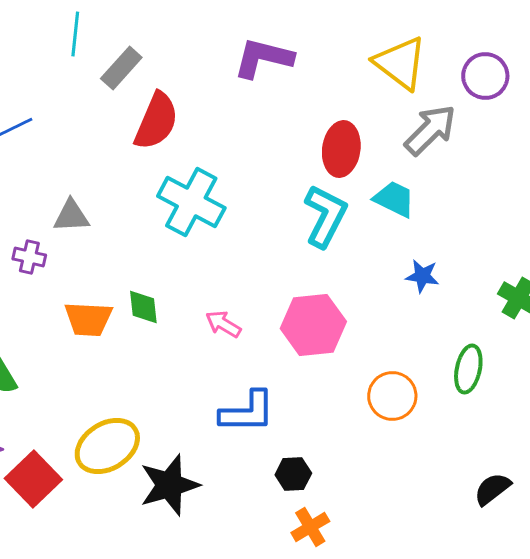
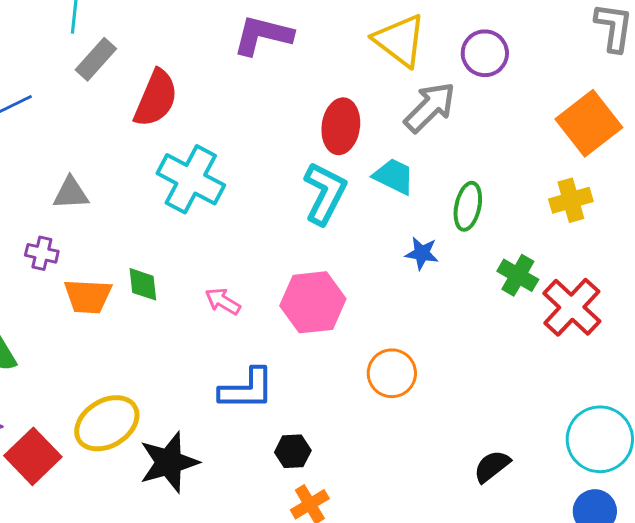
gray rectangle: (121, 68) -> (96, 59), moved
purple cross: (29, 257) -> (42, 253), moved
green ellipse: (468, 369) -> (468, 206), moved

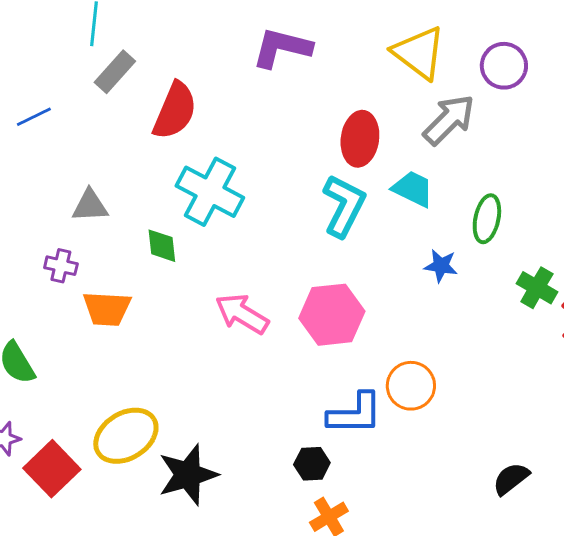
green diamond: (143, 284) -> (162, 246), moved
pink arrow: (223, 301) -> (242, 314), size x1.5
blue L-shape: (247, 389) -> (355, 414), moved

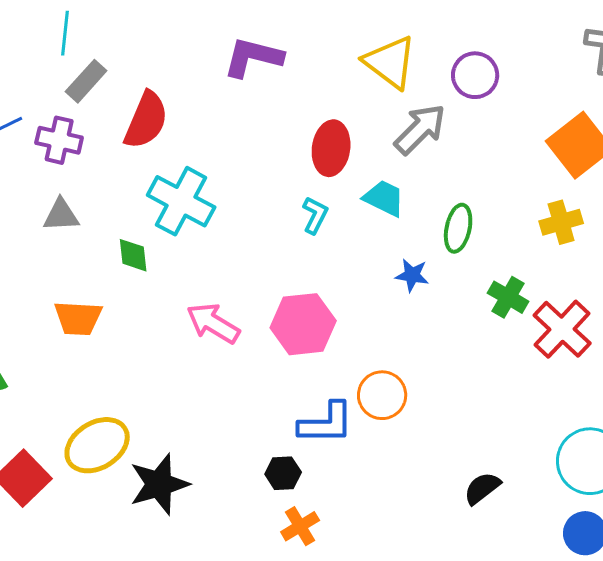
cyan L-shape: (344, 206) -> (315, 215), size x0.6
purple cross: (61, 266) -> (59, 140), moved, size x1.4

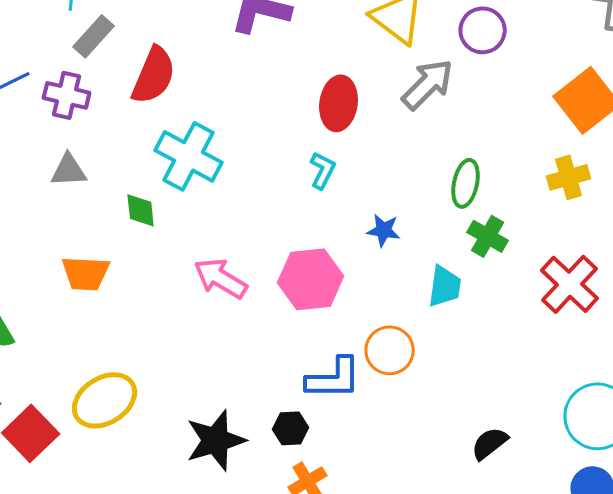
cyan trapezoid: (384, 198) -> (445, 286), moved, turned 72
blue star: (412, 275) -> (384, 230), moved
green cross: (508, 297) -> (488, 236), moved
black star: (159, 484) -> (216, 440), moved

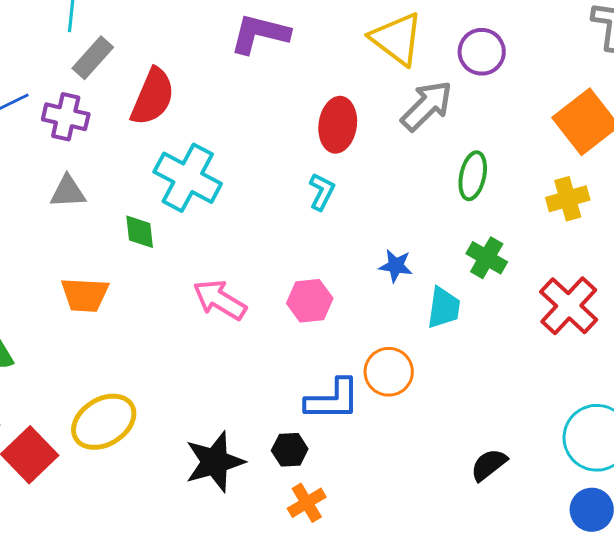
green ellipse: (466, 183) -> (473, 176), moved
blue star: (384, 230) -> (396, 266), moved
pink hexagon: (311, 279) -> (310, 301), size x0.7

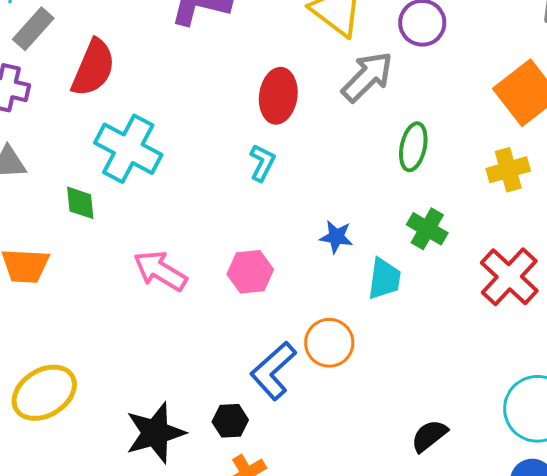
blue L-shape: (333, 400) -> (273, 371), turned 138

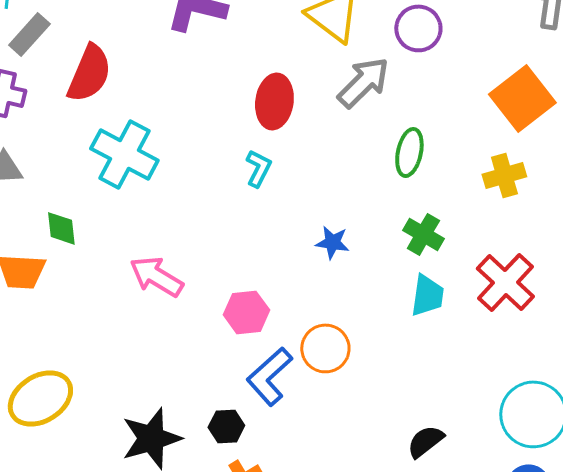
green diamond: (80, 203) -> (61, 228), moved
pink hexagon: (250, 272) -> (246, 312), moved
cyan trapezoid: (384, 279) -> (427, 295), moved

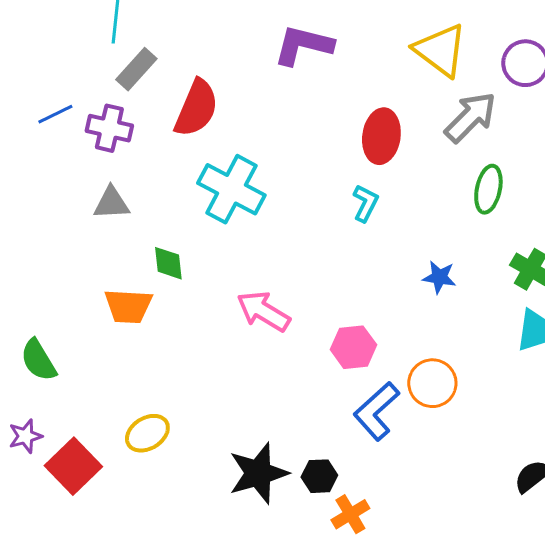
green ellipse: (409, 152) -> (488, 189), moved
yellow ellipse: (40, 398) -> (147, 433), size x0.7
black hexagon: (226, 426) -> (319, 476), moved

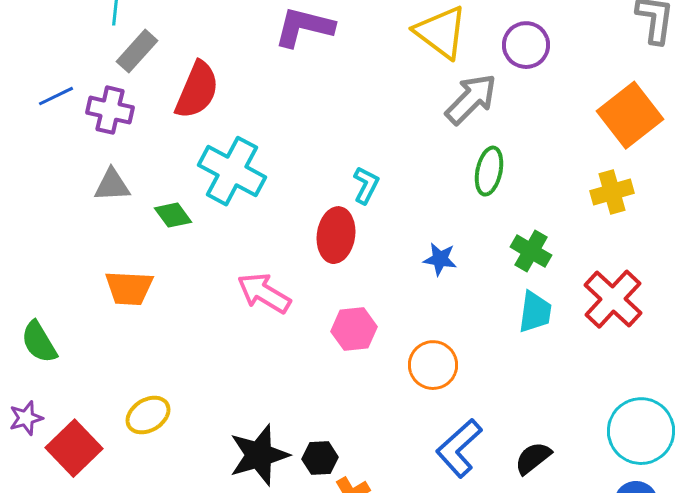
red ellipse: (381, 136) -> (336, 235), moved
green diamond: (168, 263) -> (173, 215), moved, turned -30
blue L-shape: (376, 411) -> (459, 448), moved

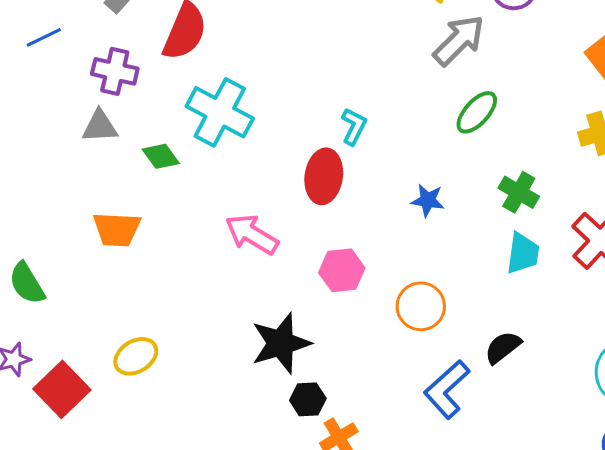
purple cross: (110, 110) -> (115, 71), moved
green ellipse: (489, 171) -> (477, 112), turned 30
black star: (259, 455) -> (281, 343), moved
black semicircle: (533, 458) -> (503, 347), moved

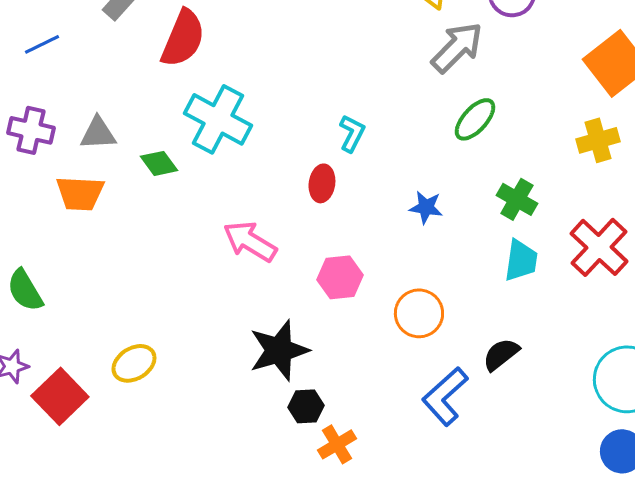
purple cross: (115, 71) -> (31, 130), moved
red ellipse: (324, 176) -> (322, 183), size x0.7
orange trapezoid: (117, 229) -> (80, 193), moved

